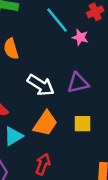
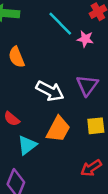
purple triangle: (78, 83) -> (87, 85), turned -35
red arrow: (43, 164) -> (91, 168), moved, turned -138

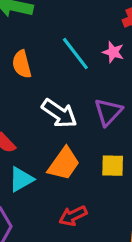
cyan line: (60, 24) -> (75, 54), moved
red arrow: (91, 168) -> (73, 216), moved

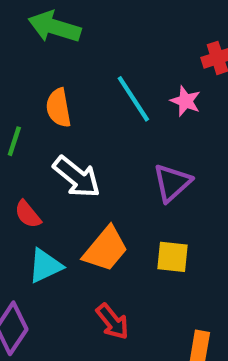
white arrow: (59, 113) -> (77, 177), moved
red arrow: (73, 216) -> (112, 322), turned -108

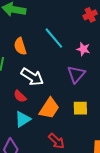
pink star: (185, 101) -> (83, 49), moved
red semicircle: (28, 214) -> (20, 96), moved

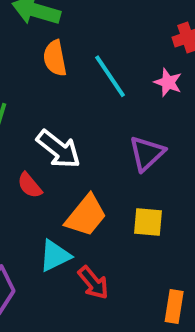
orange semicircle: (20, 46) -> (55, 58), moved
pink star: (83, 49) -> (168, 82), moved
cyan triangle: (23, 119) -> (55, 256), moved

